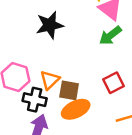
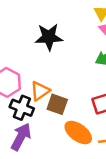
orange ellipse: (76, 109) -> (78, 132), moved, turned 52

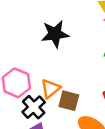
black cross: (22, 108) -> (34, 107), turned 30

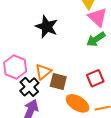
black star: (55, 34) -> (47, 27), turned 30

